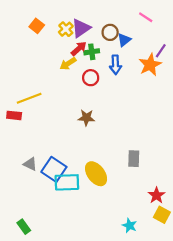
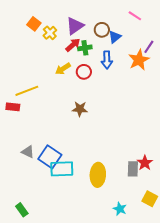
yellow cross: (66, 29) -> (50, 33), moved
yellow arrow: (68, 64) -> (63, 69), moved
gray rectangle: (134, 159) -> (133, 169), moved
yellow ellipse: (96, 174) -> (98, 175), moved, turned 40
red star: (156, 195) -> (145, 163), moved

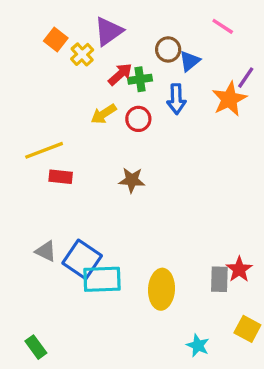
purple triangle: (75, 26) -> (109, 31), moved
red rectangle: (13, 107) -> (61, 177), moved

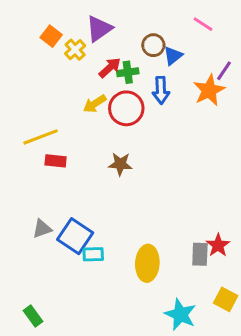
red circle: (138, 119) -> (126, 108), size x1.5
gray triangle: (46, 251) -> (42, 229), turned -45
cyan rectangle: (102, 279) -> (93, 254), size x0.6
cyan star: (198, 345) -> (180, 314), size x1.5

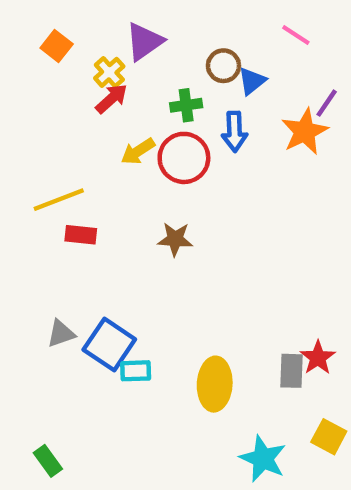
orange square: (51, 36) -> (57, 46), moved
red arrow: (110, 68) -> (111, 99), moved

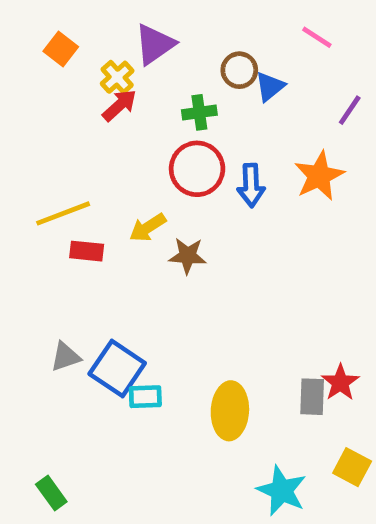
blue arrow: (234, 132) -> (251, 185), moved
orange star: (305, 132) -> (319, 176), moved
yellow arrow: (138, 151) -> (148, 228), moved

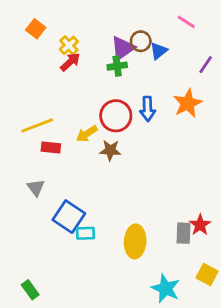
purple triangle: (155, 44) -> (123, 48), moved
red circle: (197, 169) -> (116, 116), moved
gray triangle: (65, 357) -> (36, 188), moved, turned -48

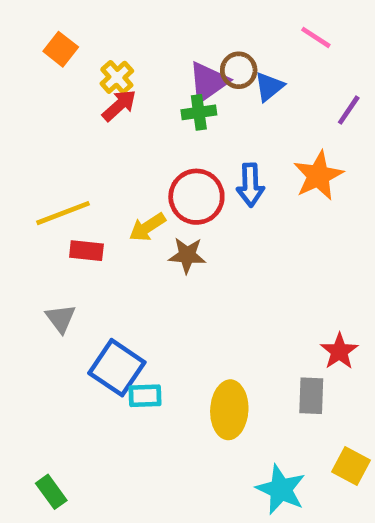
red star: (200, 225) -> (339, 351), moved

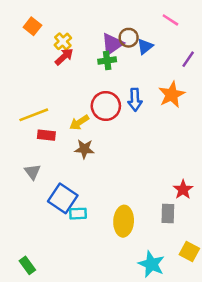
brown star: (187, 255) -> (84, 149), moved

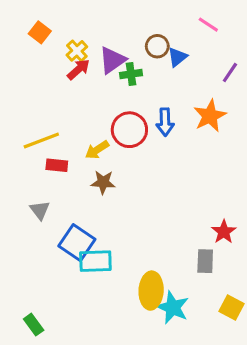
purple triangle: (112, 44) -> (112, 60), moved
cyan rectangle: (78, 214) -> (95, 261), size x1.5
yellow ellipse: (124, 221) -> (151, 291), moved
cyan star: (151, 264) -> (173, 308), moved

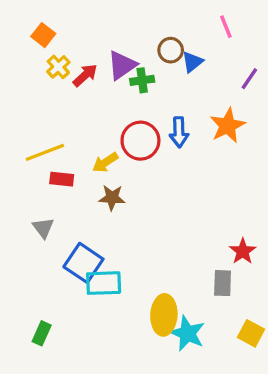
pink line: (208, 25) -> (226, 27), turned 35
yellow cross: (77, 51) -> (58, 67), moved
green rectangle: (34, 325) -> (42, 333), moved, turned 60

